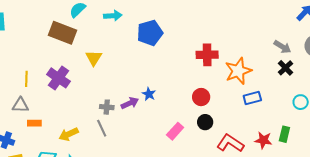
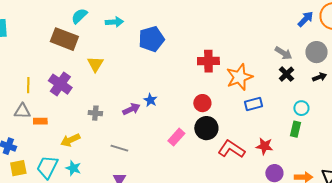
gray cross: (107, 107) -> (95, 113), moved
black circle: (205, 122) -> (206, 128), size x1.5
orange rectangle: (34, 123) -> (40, 121), moved
gray line: (102, 128) -> (119, 148), moved, turned -48
green rectangle: (284, 134) -> (295, 129), moved

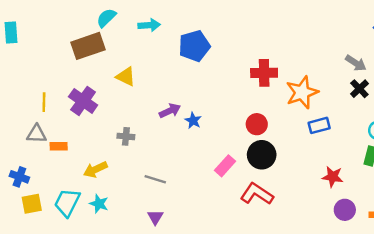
brown rectangle: (64, 39) -> (88, 46), turned -40
yellow triangle: (95, 64) -> (126, 76), turned -36
purple arrow: (131, 109) -> (170, 111), moved
red L-shape: (231, 149) -> (257, 194), moved

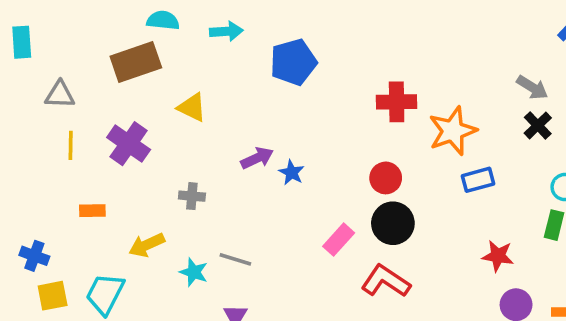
cyan semicircle: (106, 18) -> (163, 20), turned 50
gray triangle: (37, 134) -> (60, 95), moved
cyan star: (99, 204) -> (194, 272), moved

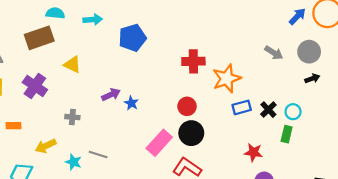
black cross: (538, 125) -> (268, 110), moved
pink rectangle: (339, 240) -> (159, 143), size x1.4

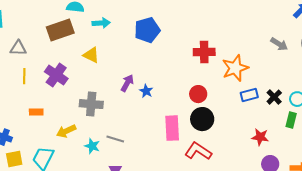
cyan arrow: (93, 20) -> (101, 23), moved
purple arrow: (111, 95) -> (127, 83), turned -36
gray cross: (72, 117) -> (91, 104), size x1.6
pink rectangle: (159, 143) -> (172, 128), turned -45

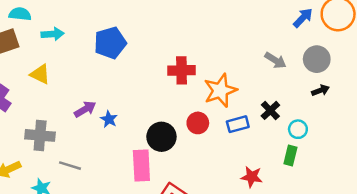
purple arrow: (127, 83) -> (85, 109), turned 30
red circle: (198, 94) -> (198, 123), moved
black cross: (274, 97) -> (270, 110), moved
black circle: (202, 119) -> (161, 137), moved
gray line: (115, 139) -> (70, 166), moved

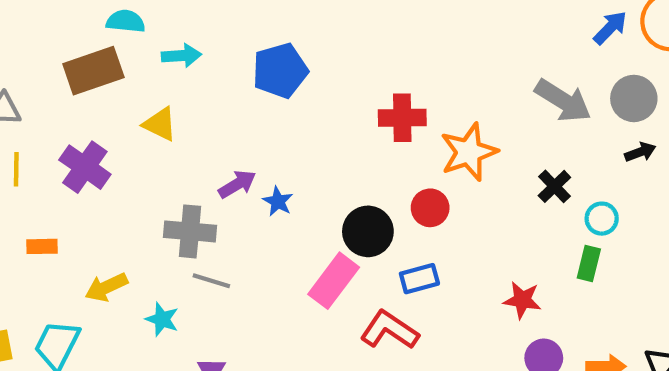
gray arrow: (275, 60) -> (563, 101), size x1.5
blue rectangle: (238, 124) -> (419, 279), moved
gray cross: (40, 135) -> (190, 231), moved
pink rectangle: (141, 166) -> (334, 281), turned 40

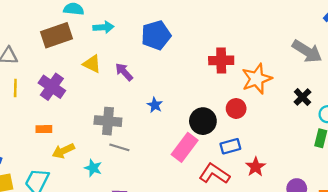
purple arrow: (237, 184) -> (124, 72), moved, turned -102
orange rectangle: (42, 246) -> (44, 129), moved
red star: (522, 300) -> (256, 167), moved, turned 30

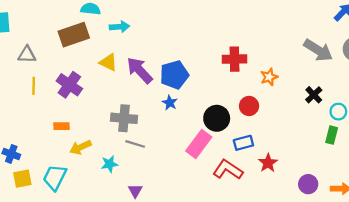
blue pentagon: (156, 35) -> (174, 75), moved
purple arrow: (124, 72) -> (140, 70), size x1.5
orange star: (257, 79) -> (269, 77), size x0.6
cyan star: (93, 168) -> (109, 164), turned -30

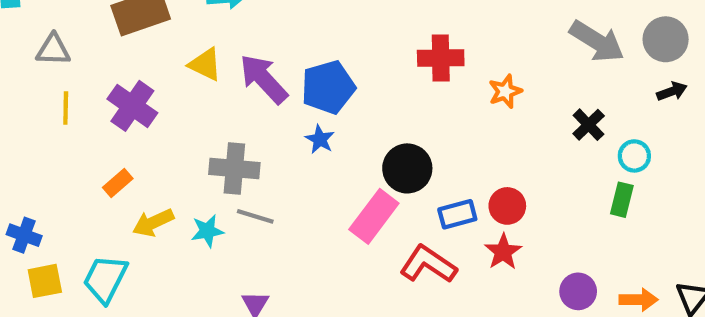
red circle: (249, 106) -> (507, 206), moved
orange rectangle: (61, 126) -> (118, 183), turned -40
cyan star: (109, 164) -> (207, 231), moved

